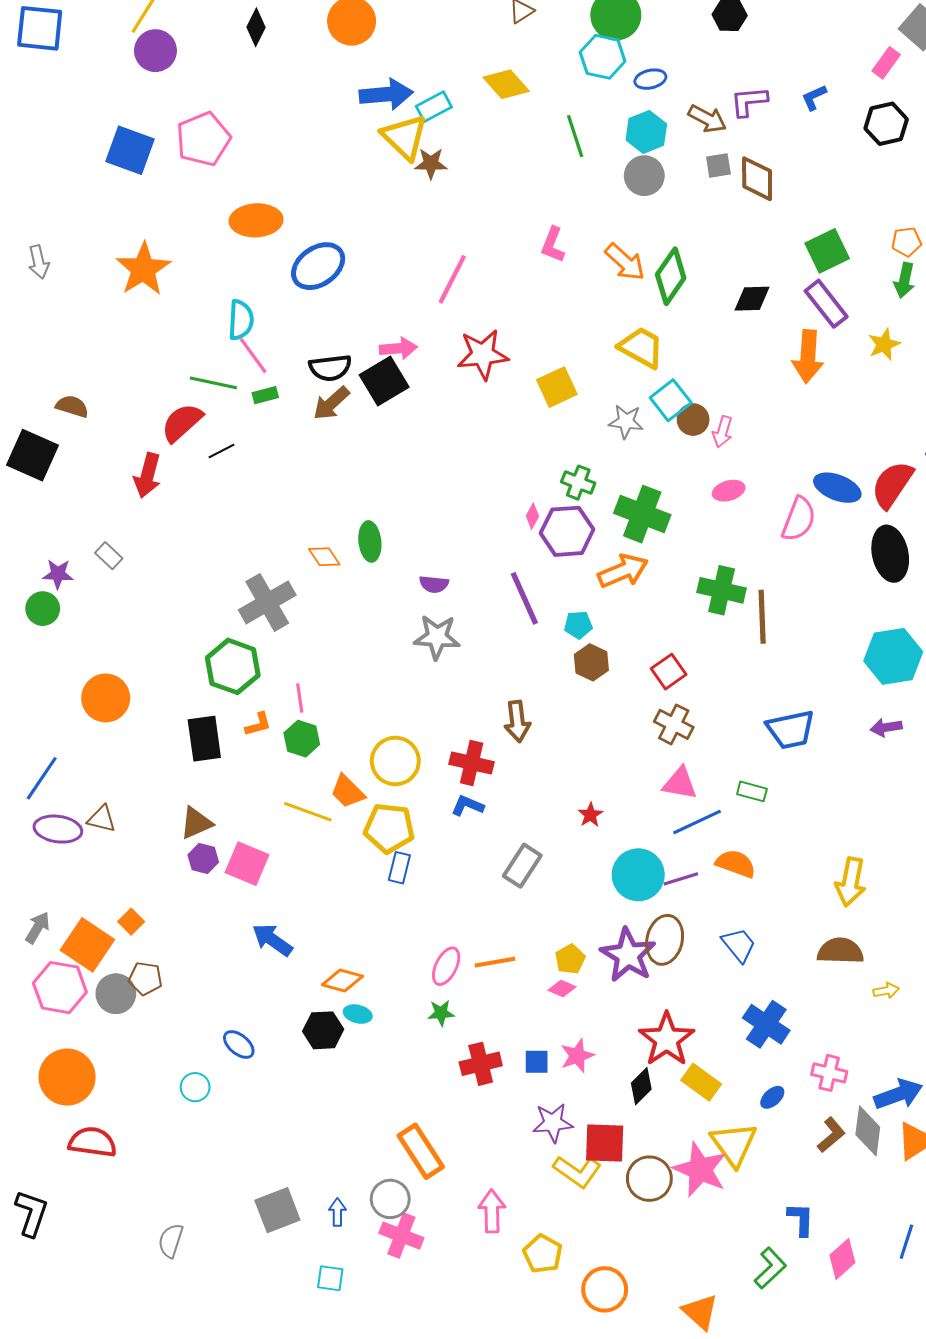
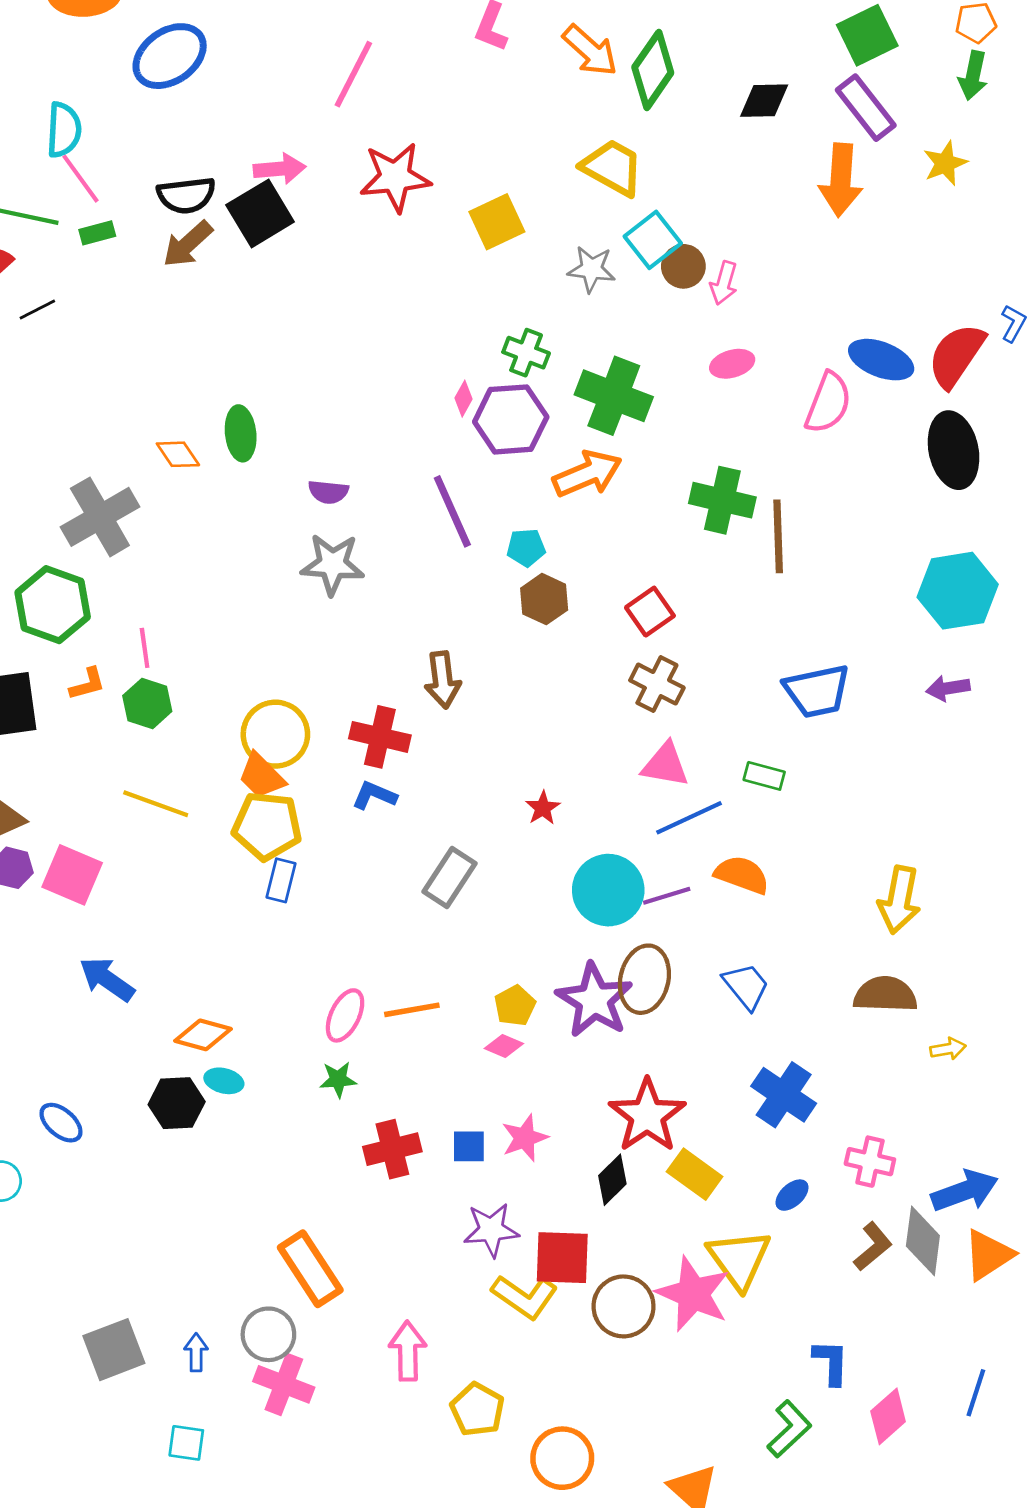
orange trapezoid: (348, 791) -> (261, 776), moved

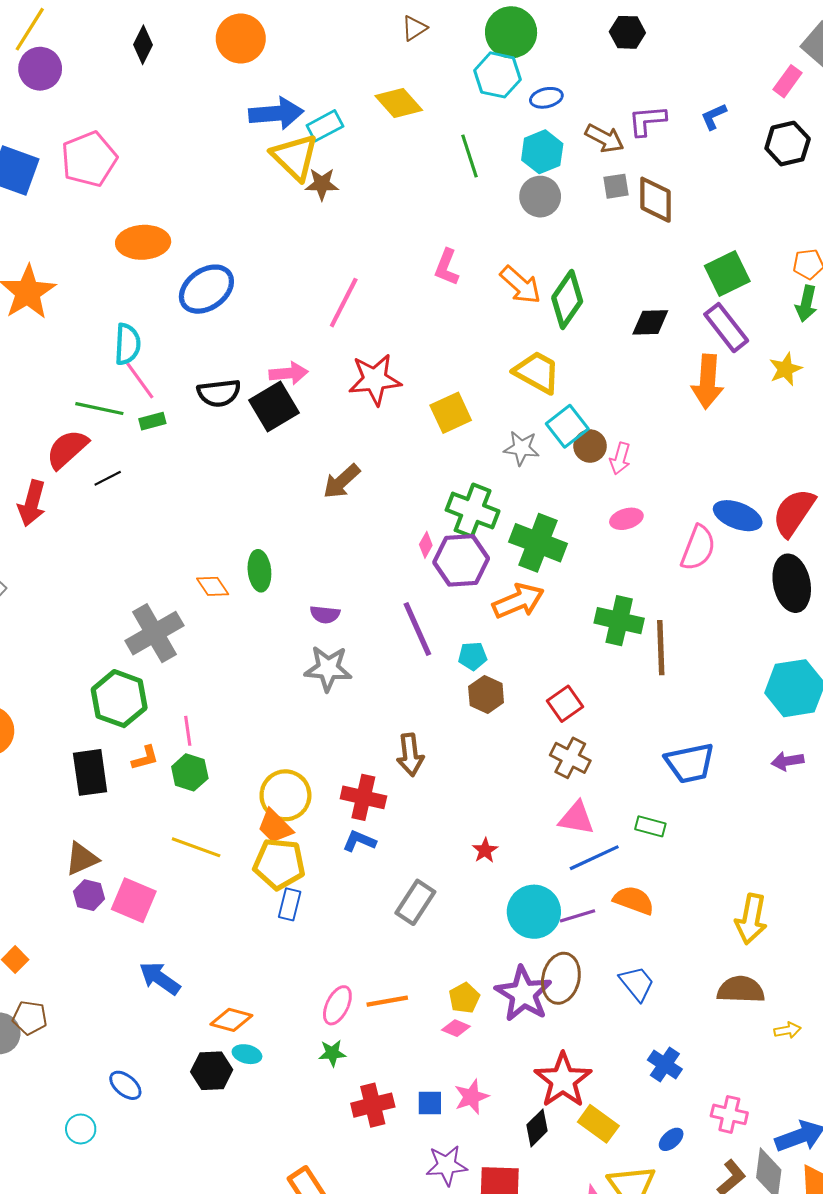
brown arrow: (188, 244) -> (342, 481), moved
green cross: (526, 353) -> (473, 510), size x1.5
blue cross: (784, 1095) -> (665, 1065), size x0.7

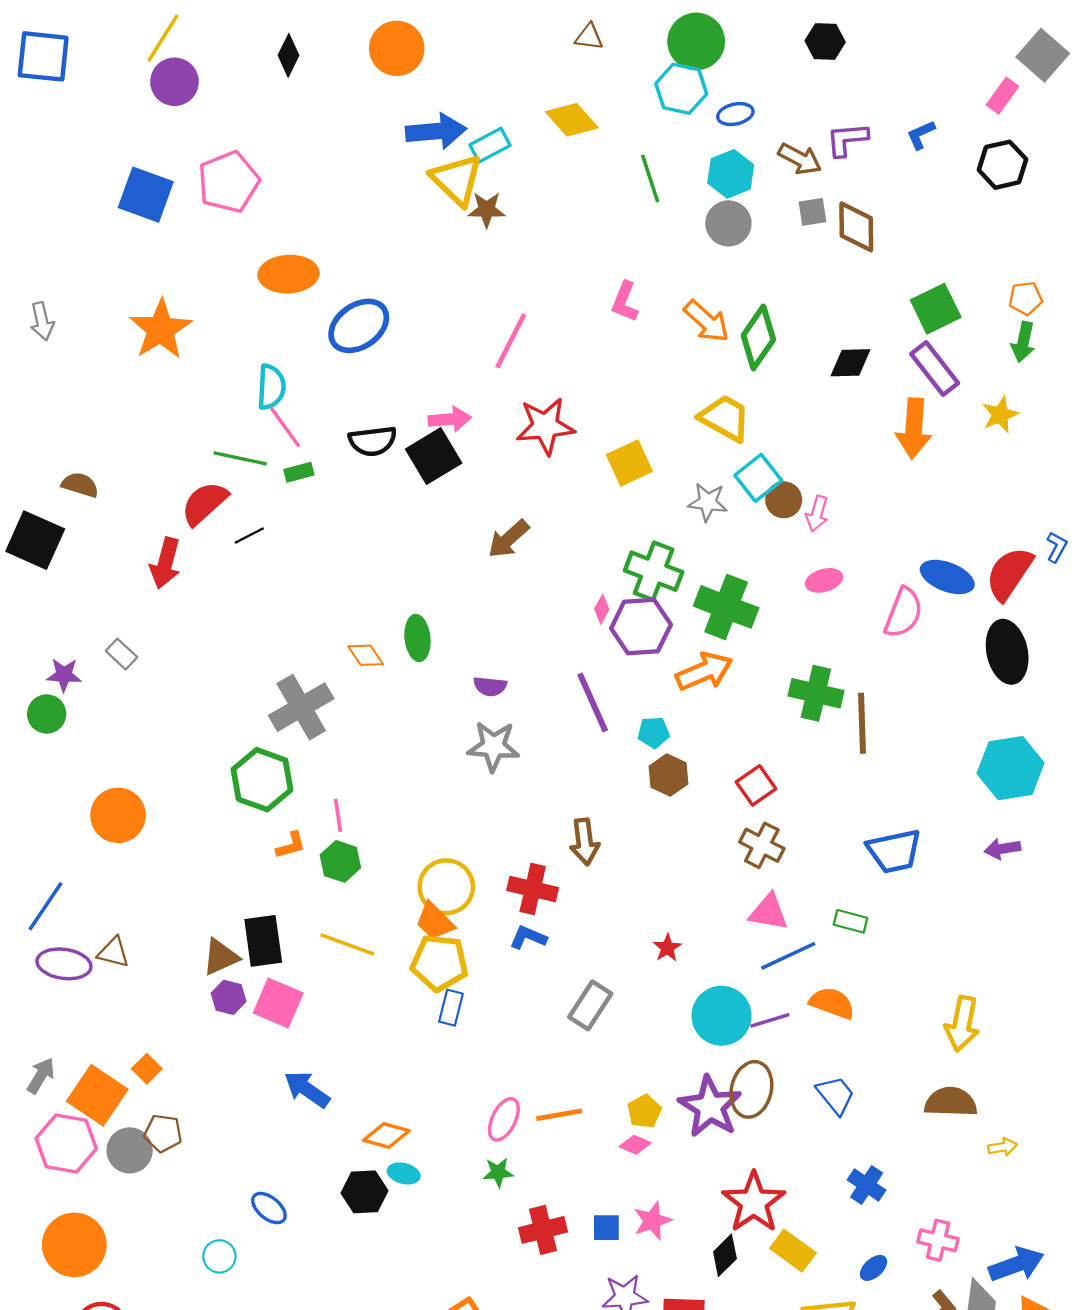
brown triangle: (414, 28) -> (589, 37), turned 40
black rectangle: (90, 772) -> (263, 941), moved

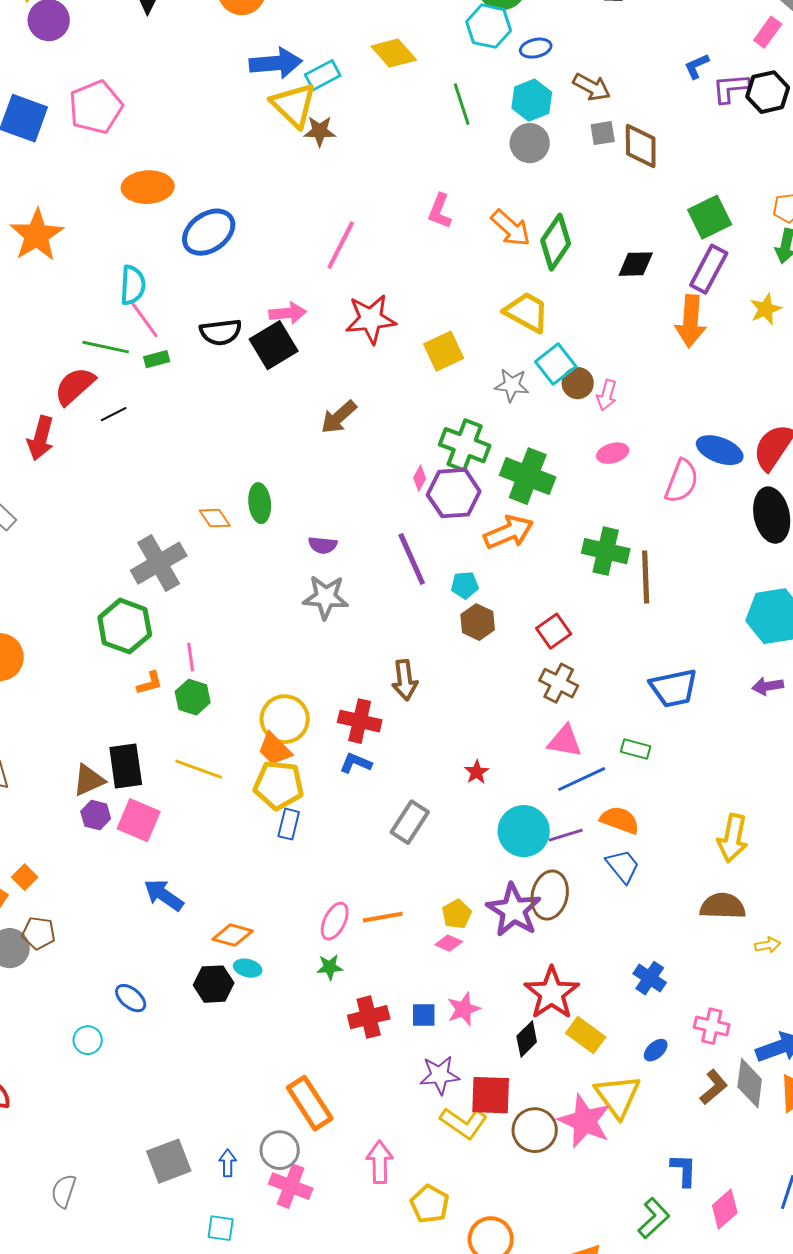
purple L-shape: (847, 139) -> (731, 88), moved
purple rectangle: (935, 369) -> (709, 269), turned 66
blue trapezoid: (836, 1095) -> (623, 866), moved

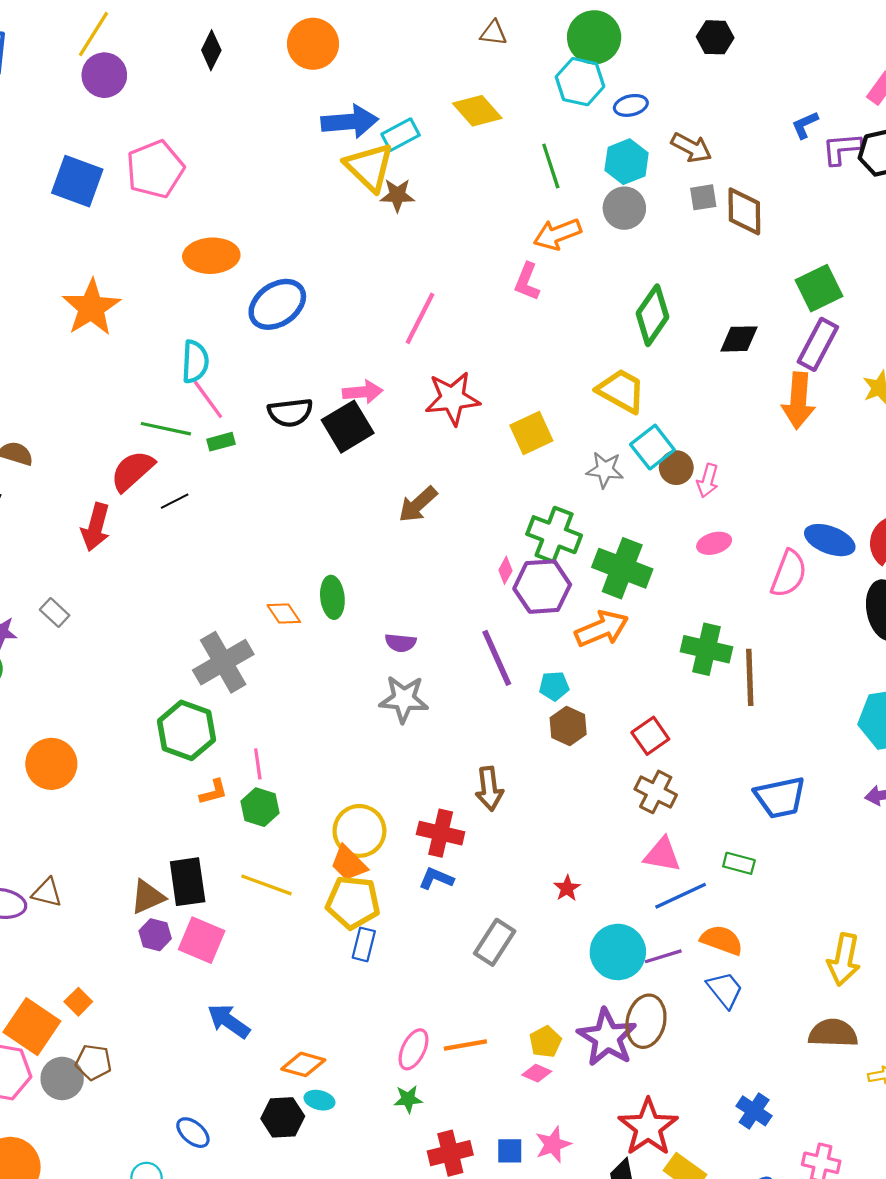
orange arrow: (511, 228) -> (557, 234), moved, turned 117

